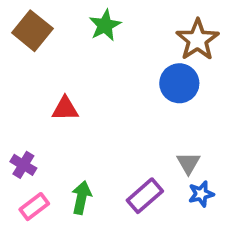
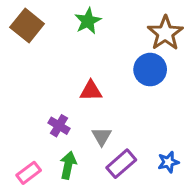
red triangle: (65, 109) -> (91, 91), moved
gray triangle: (188, 163) -> (102, 136), moved
purple cross: (23, 165) -> (59, 126), moved

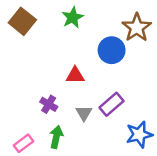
blue circle: (150, 70) -> (112, 50), moved
blue star: (168, 162) -> (139, 134), size x1.5
purple rectangle: (121, 164) -> (112, 104), moved

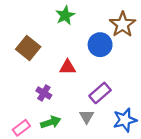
brown square: (22, 21) -> (28, 48), moved
gray triangle: (84, 113) -> (87, 117), moved
green arrow: (56, 137) -> (51, 122), turned 60

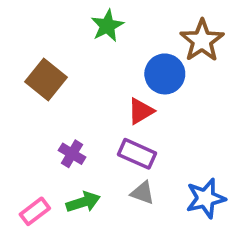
red triangle: (67, 67) -> (141, 111), moved, turned -30
purple rectangle: (100, 93) -> (137, 154), moved, turned 65
gray triangle: (87, 117) -> (143, 193), turned -40

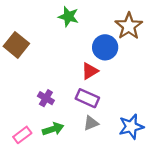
green star: (107, 26) -> (68, 17), turned -30
brown square: (46, 80) -> (16, 45), moved
gray triangle: (143, 193) -> (91, 123), turned -42

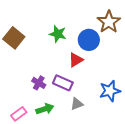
green star: (68, 17) -> (58, 34), moved
purple rectangle: (87, 98) -> (63, 83), moved
blue star: (131, 127) -> (110, 91), moved

